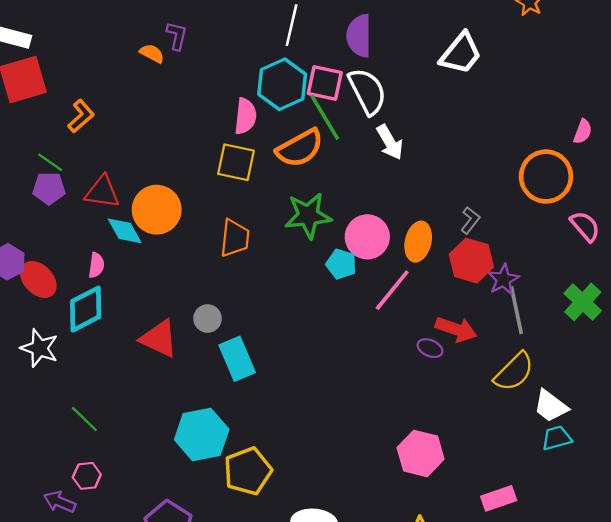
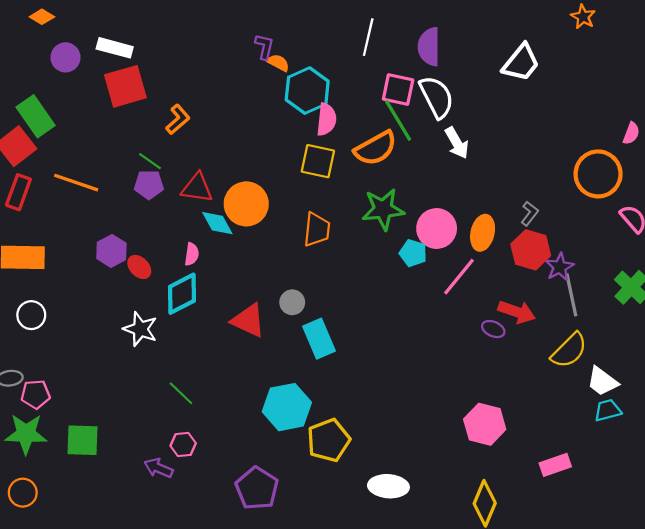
orange semicircle: (152, 53) -> (278, 63), moved
cyan hexagon: (282, 84) -> (307, 91), moved
red ellipse: (38, 279) -> (139, 267), size x0.7

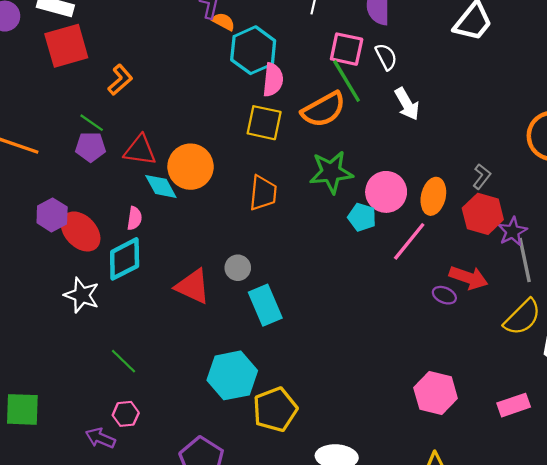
white semicircle: (437, 97) -> (386, 57), size x0.6
red ellipse: (139, 267) -> (81, 231), size x1.6
pink rectangle: (555, 465) -> (514, 405), moved

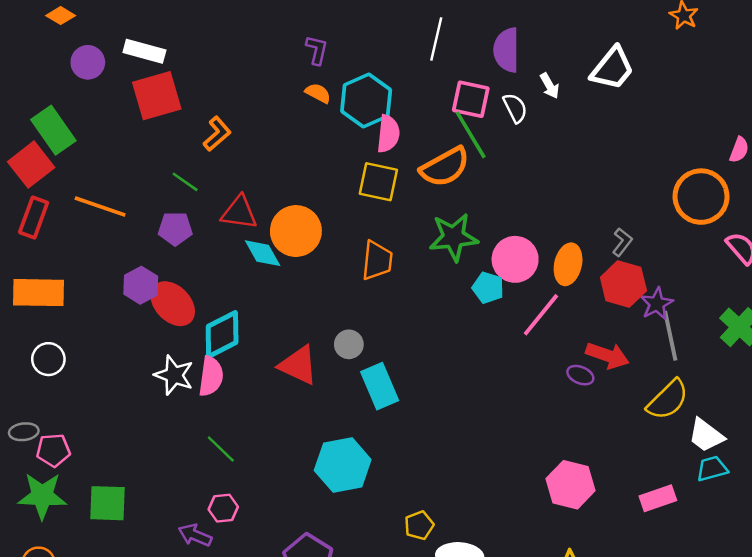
orange semicircle: (223, 22) -> (318, 93), moved
white arrow: (407, 104) -> (550, 86), moved, size x0.7
purple pentagon: (91, 147) -> (175, 229), moved
pink semicircle: (134, 218) -> (211, 376), moved, size x1.5
yellow pentagon: (275, 409) -> (419, 525), moved, size x0.6

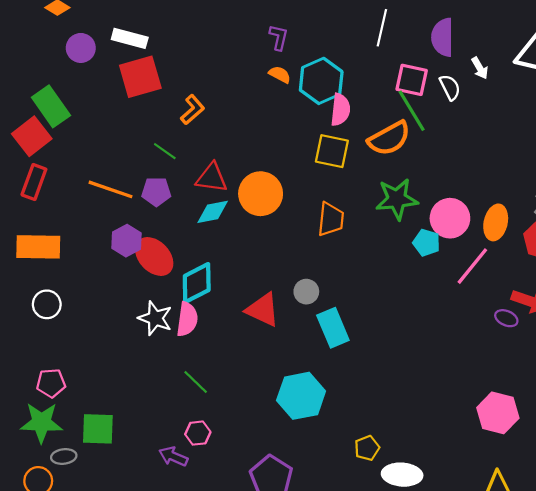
orange line: (100, 206) -> (111, 189), moved
cyan diamond: (263, 253) -> (213, 212), moved, turned -72
gray ellipse: (24, 432) -> (64, 456), moved

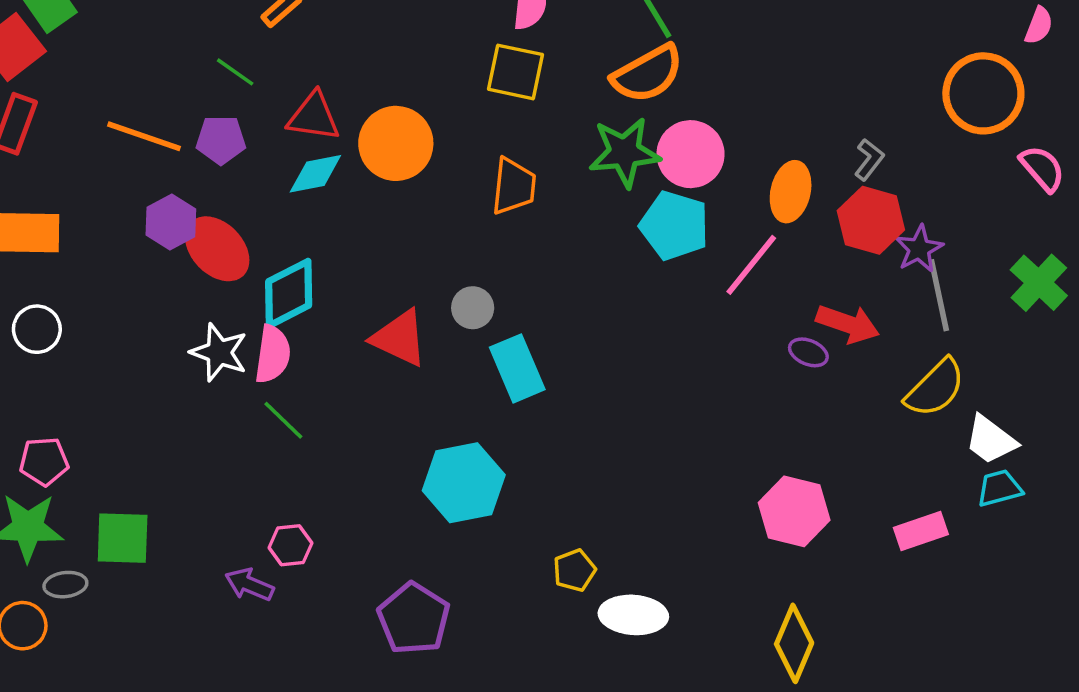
orange semicircle: (389, 138) -> (648, 74), moved
pink circle: (450, 218) -> (691, 154), moved
cyan pentagon: (427, 243) -> (674, 226), size x1.5
green line: (196, 382) -> (283, 420), moved

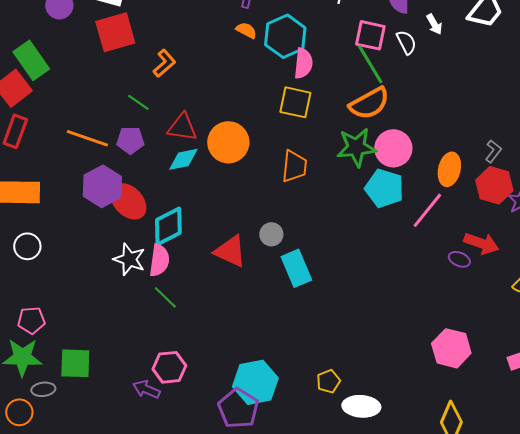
purple hexagon: (171, 222) -> (102, 186), size x1.4
cyan hexagon: (464, 483) -> (255, 382), moved
pink hexagon: (290, 545) -> (169, 367), size x1.4

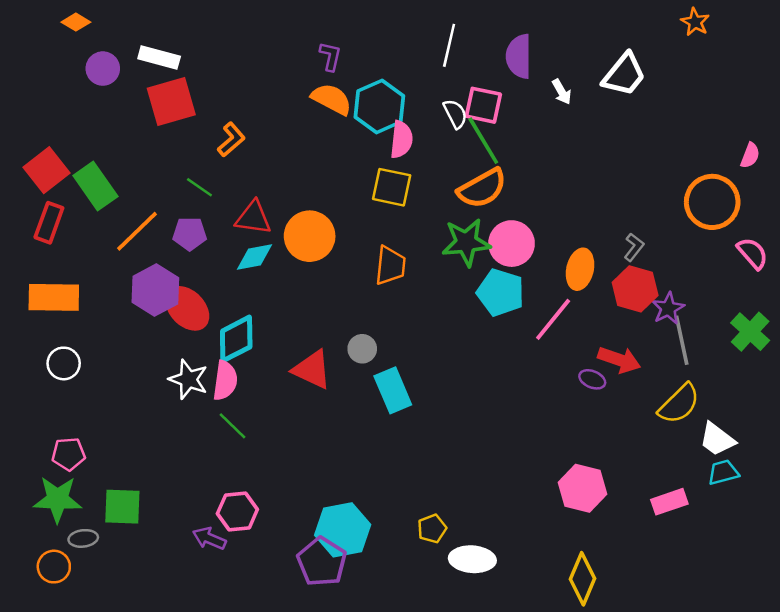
orange semicircle: (246, 30) -> (332, 99), size x1.6
white semicircle: (406, 42) -> (455, 114), moved
green rectangle: (31, 60) -> (95, 186), moved
orange line: (87, 138) -> (137, 231), turned -63

